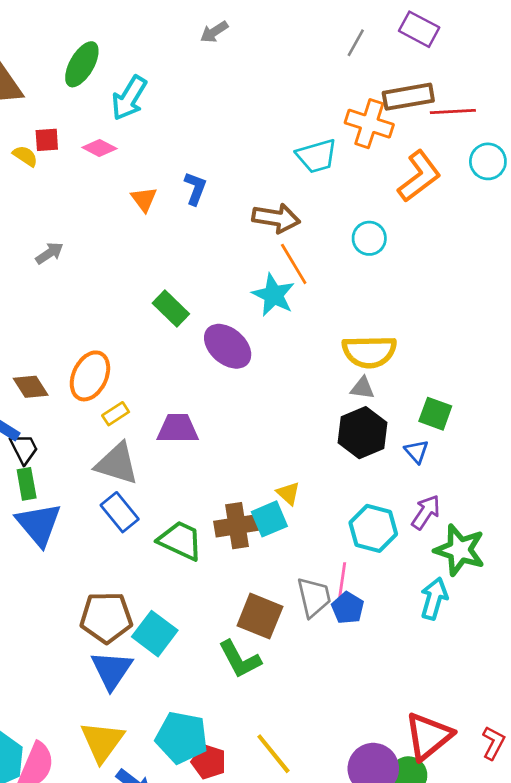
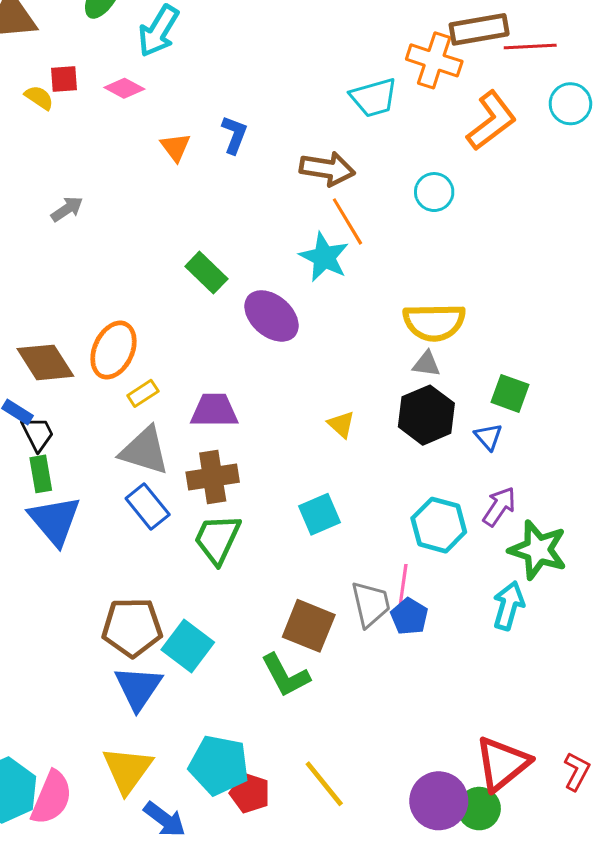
brown diamond: (31, 387) -> (45, 362), size x1.4
yellow triangle: (288, 493) -> (341, 424), moved
brown cross: (237, 526) -> (213, 477), moved
green trapezoid: (180, 541) -> (217, 539), turned -90

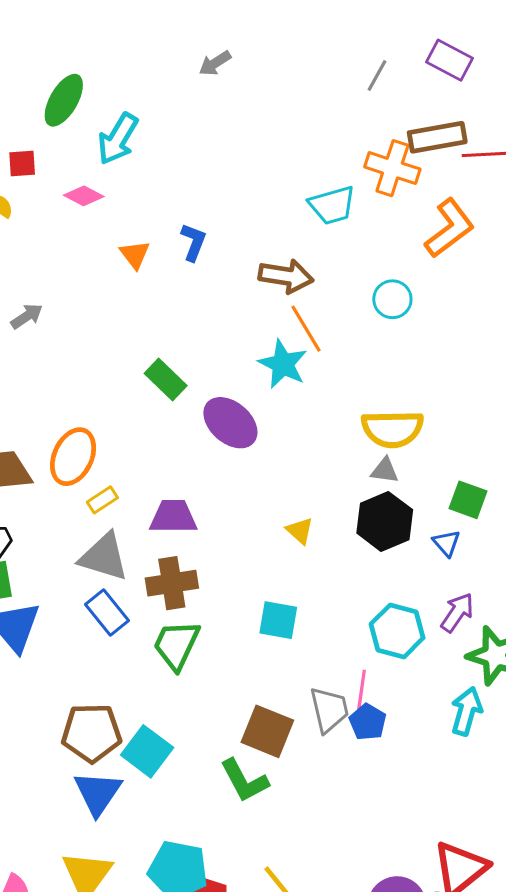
red square: (64, 79) -> (22, 163), moved
cyan square: (320, 514) -> (278, 620), turned 33

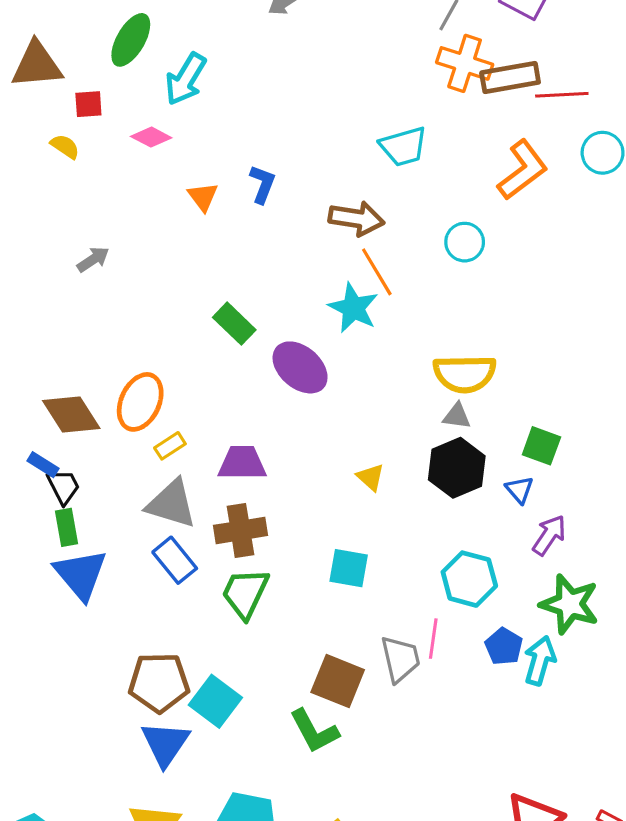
orange cross: (392, 168) -> (465, 63), moved
purple arrow: (457, 612) -> (549, 535), moved
blue pentagon: (368, 722) -> (504, 646), moved

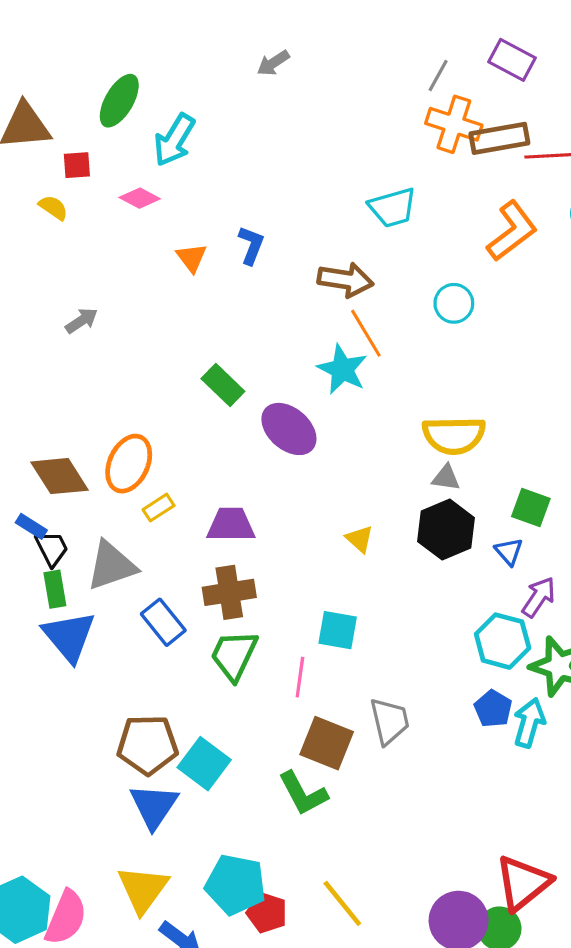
gray triangle: (172, 504) -> (111, 566), moved, turned -36
cyan hexagon: (469, 579) -> (503, 641), moved
pink line: (433, 639) -> (300, 677), moved

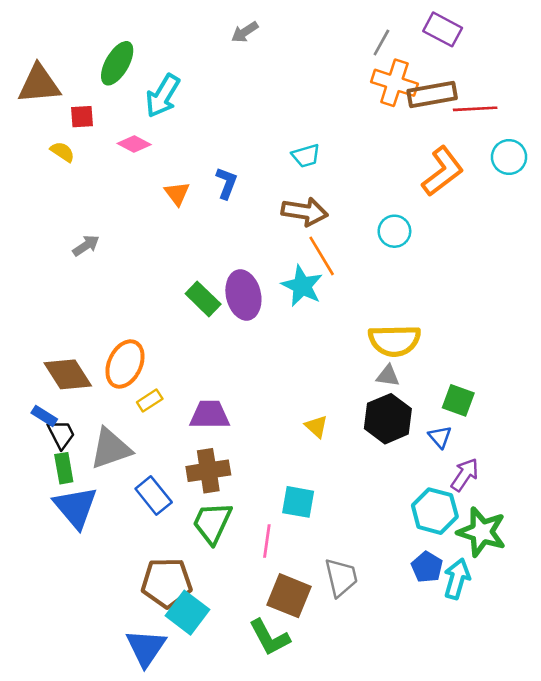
cyan trapezoid: (393, 208) -> (306, 156), moved, size x0.7
purple ellipse: (289, 429) -> (243, 295), moved, turned 36
brown pentagon: (148, 745) -> (167, 583), moved

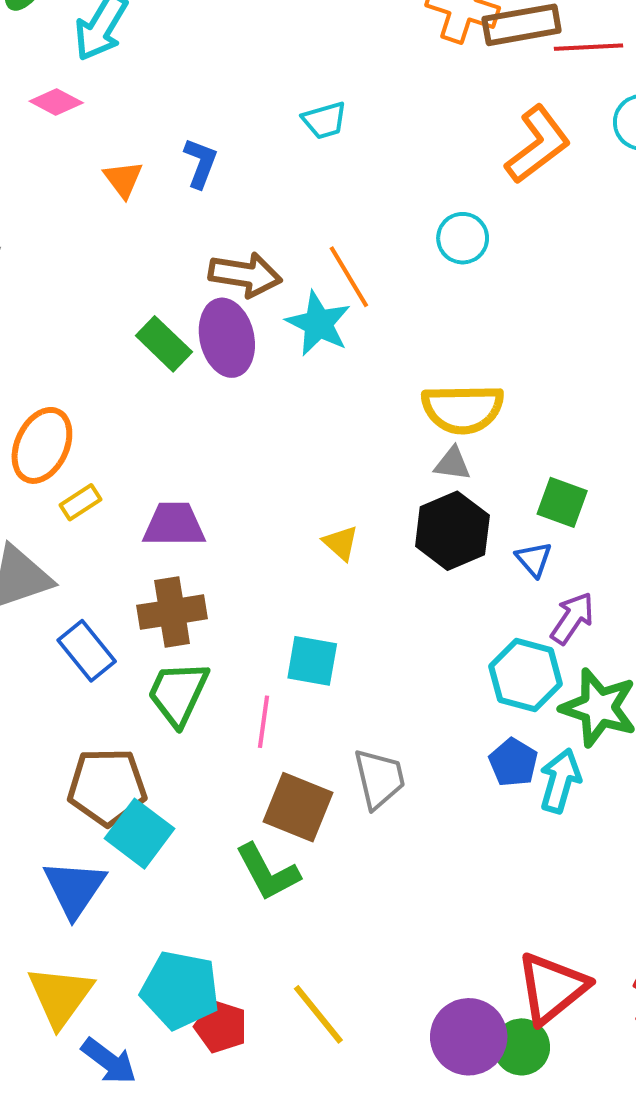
brown arrow: (305, 212) -> (245, 275), moved

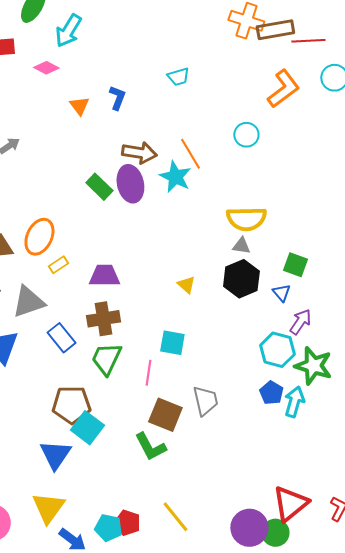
cyan pentagon: (180, 990) -> (108, 528), moved, size x0.7

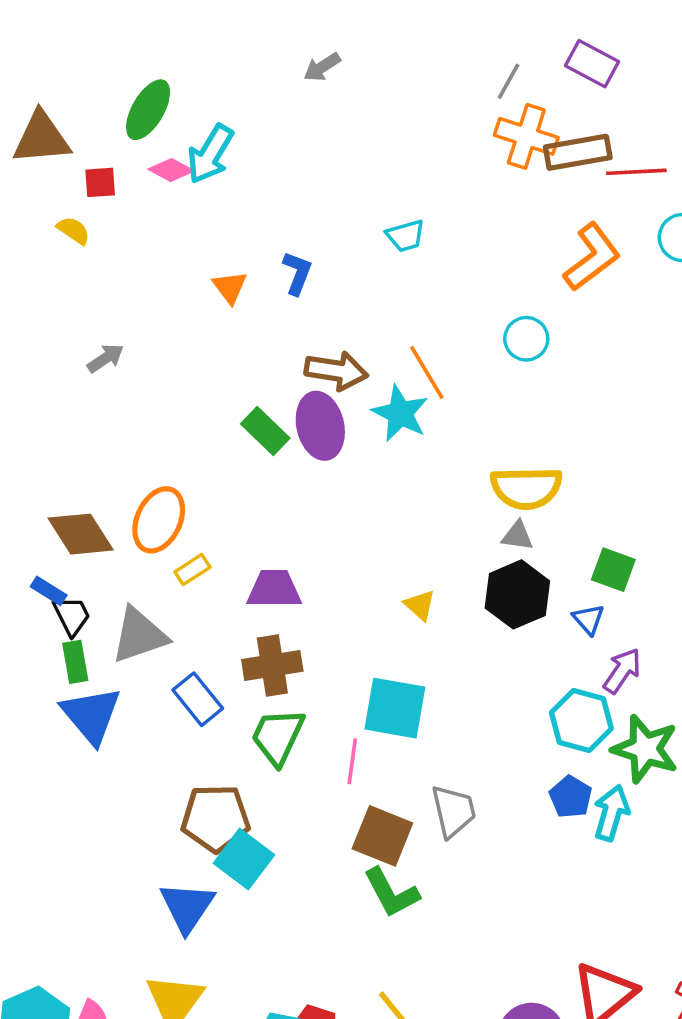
pink diamond: (46, 68) -> (171, 170), moved
cyan square: (172, 343) -> (395, 708), size x1.4
green L-shape: (150, 447) -> (391, 893), moved

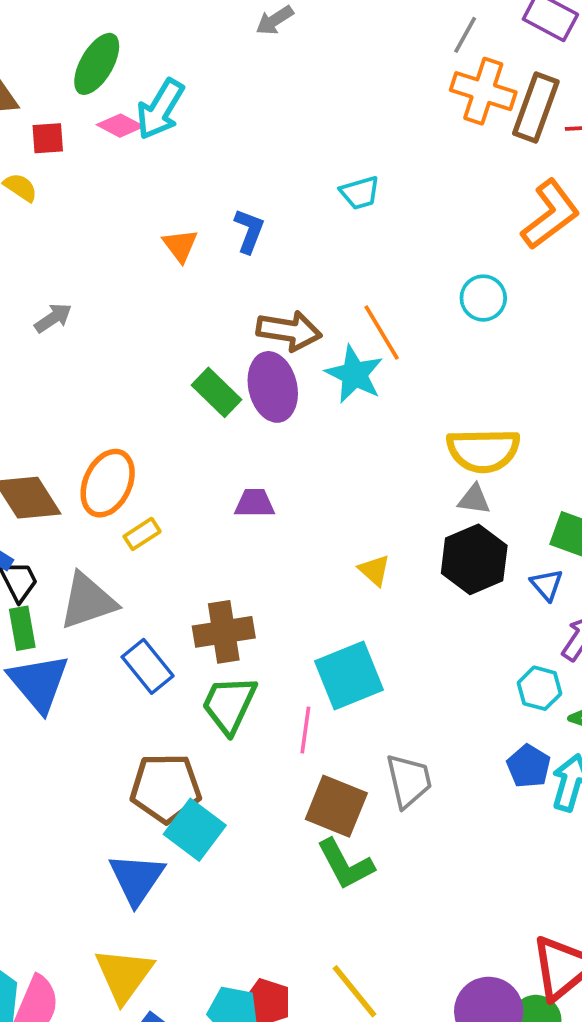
brown rectangle: (578, 152) -> (536, 107), turned -60
purple trapezoid: (274, 589) -> (255, 503), moved, size x0.7
cyan square: (395, 708) -> (349, 675), turned -32
cyan hexagon: (581, 720) -> (540, 688), size x0.7

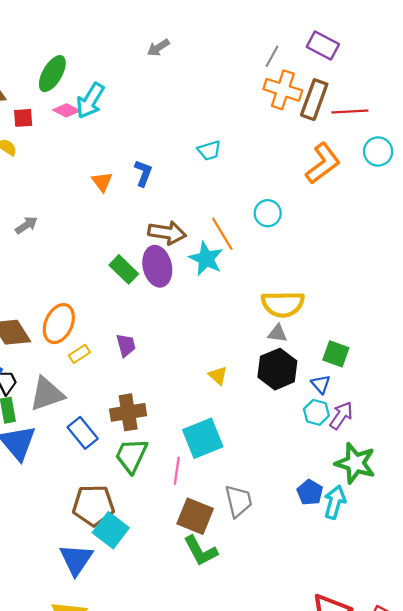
cyan circle: (483, 298) -> (268, 213), moved
purple trapezoid: (255, 503) -> (126, 345), moved, turned 75
cyan hexagon: (540, 688) -> (316, 412), moved

